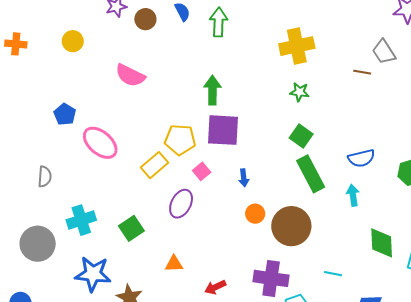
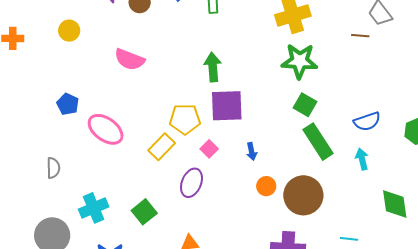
green star: (299, 92) -> (300, 61), size x1.8

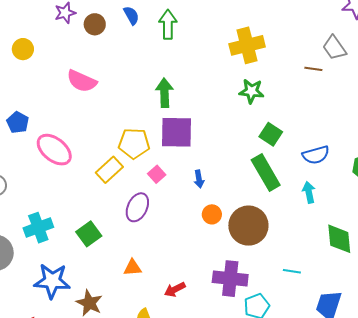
green star: (300, 61) -> (251, 91), size x0.7
green square: (305, 105) -> (271, 134), moved

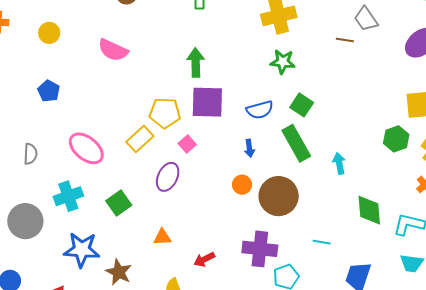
yellow circle: (23, 49) -> (49, 33), moved
pink ellipse: (54, 150) -> (86, 148), moved
blue semicircle: (316, 155) -> (260, 110), moved
blue arrow: (199, 179) -> (249, 148), moved

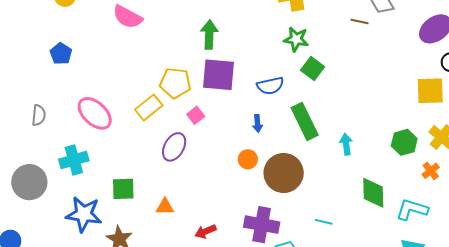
green square: (302, 105) -> (313, 69), moved
green hexagon: (396, 139) -> (404, 142), moved
green square: (119, 203) -> (123, 189), moved, turned 30

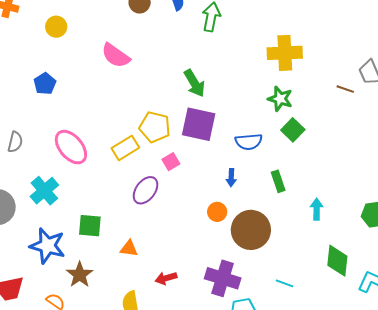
green arrow: (209, 35) -> (194, 83), turned 140
green rectangle: (305, 121) -> (278, 181), size x0.6
cyan cross: (74, 160) -> (44, 191), turned -32

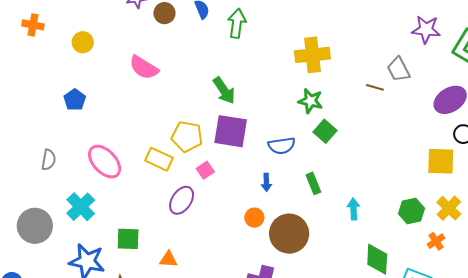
yellow rectangle: (125, 148) -> (159, 159), turned 60

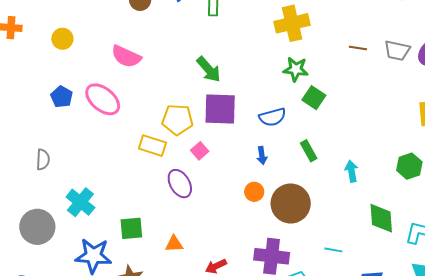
gray trapezoid: (399, 69) -> (397, 50), moved, turned -44
pink ellipse: (105, 162) -> (103, 99), moved
purple ellipse: (182, 200) -> (180, 184), turned -56

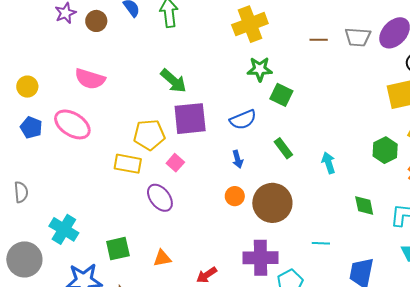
yellow circle: (62, 39) -> (27, 87), moved
green diamond: (381, 218) -> (364, 205), size x0.7

